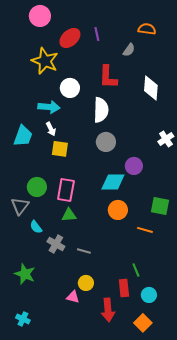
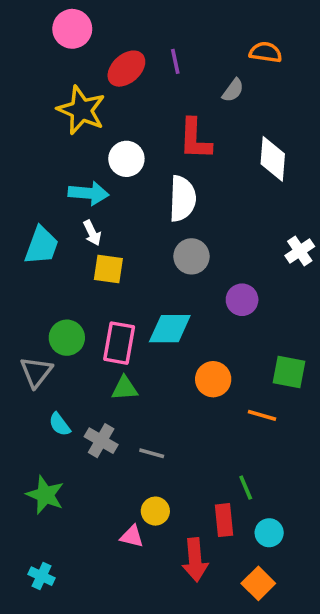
cyan diamond: (113, 182) -> (170, 329), moved
cyan semicircle: (36, 227) -> (60, 424), moved

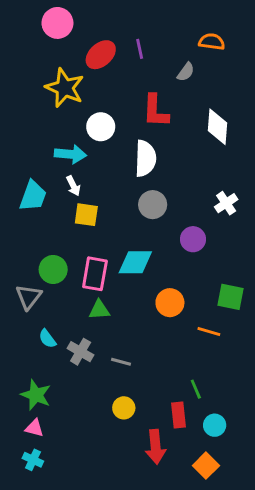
white cross: (300, 251) -> (226, 203), moved
pink triangle: (132, 536) -> (34, 428), moved

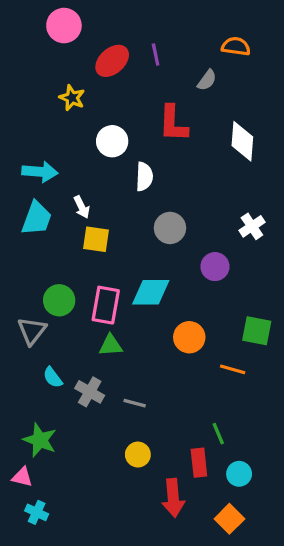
yellow star: (65, 88) -> (72, 98), size x0.6
cyan arrow: (70, 154) -> (40, 172), moved
white semicircle: (145, 158) -> (144, 177), moved, size x0.7
pink triangle: (34, 428) -> (22, 477), moved

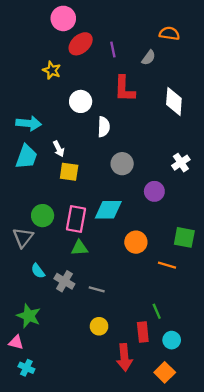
pink circle: (64, 26) -> (63, 18), moved
purple line: (156, 54) -> (113, 50), moved

